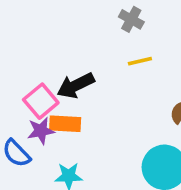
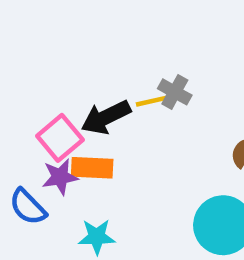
gray cross: (131, 19) -> (175, 92), moved
yellow line: (140, 61) -> (152, 101), moved

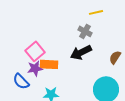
yellow line: (152, 101) -> (96, 12), moved
black arrow: (106, 117) -> (81, 52), moved

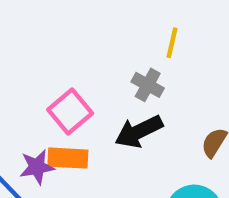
yellow line: (96, 12) -> (172, 43), turned -64
pink square: (35, 51) -> (70, 112), moved

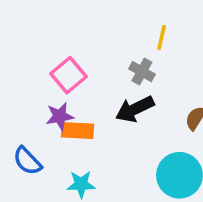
pink square: (70, 112) -> (69, 75), moved
purple star: (37, 167) -> (60, 116), moved

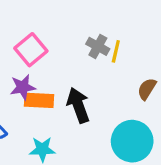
yellow line: (162, 38) -> (116, 51), moved
black arrow: (135, 109) -> (78, 105), moved, turned 96

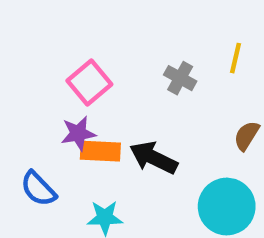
yellow line: (116, 51) -> (236, 58), moved
black arrow: (78, 105) -> (154, 158), turned -44

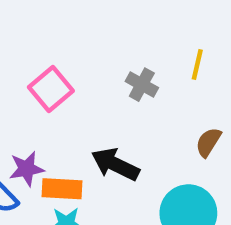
purple star: (78, 133) -> (27, 169), moved
orange rectangle: (100, 151) -> (62, 189), moved

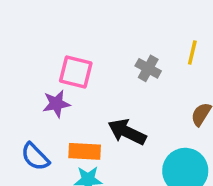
pink square: (51, 89) -> (76, 72), turned -36
purple star: (27, 169) -> (56, 104), moved

